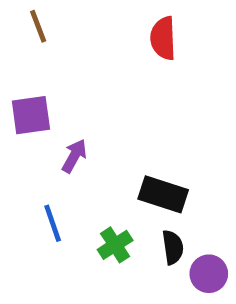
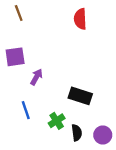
black semicircle: (173, 247) -> (77, 133), moved

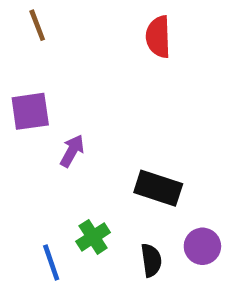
blue line: (26, 110) -> (51, 263), moved
green cross: (57, 121) -> (93, 237), moved
purple circle: (103, 135) -> (202, 246), moved

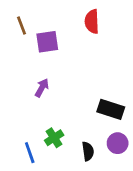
brown line: (37, 25) -> (22, 26), moved
purple square: (30, 111) -> (47, 42), moved
black rectangle: (158, 188) -> (111, 109), moved

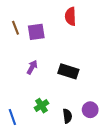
brown line: (22, 26) -> (16, 28), moved
black rectangle: (111, 109) -> (68, 71), moved
blue line: (30, 153) -> (12, 117), moved

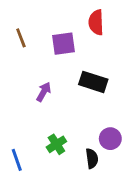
purple square: (36, 32) -> (64, 44), moved
black rectangle: (68, 71) -> (93, 82), moved
purple circle: (90, 110) -> (110, 139), moved

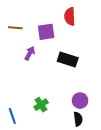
brown line: (21, 38) -> (15, 28), turned -64
purple arrow: (44, 92) -> (30, 53), moved
black semicircle: (92, 158) -> (78, 119), moved

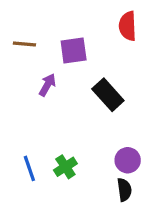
red semicircle: (70, 16) -> (128, 26), moved
black rectangle: (68, 60) -> (108, 95), turned 30
blue line: (12, 116) -> (29, 168), moved

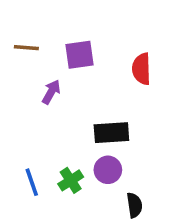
red semicircle: (128, 26) -> (141, 69), moved
black rectangle: (108, 95) -> (111, 133), moved, turned -52
purple circle: (128, 160) -> (108, 170), moved

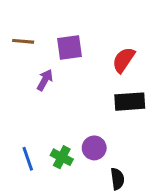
red semicircle: (141, 69) -> (124, 60), turned 36
black rectangle: (111, 133) -> (130, 102), moved
green cross: (71, 180) -> (62, 157), turned -30

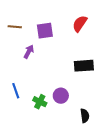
red semicircle: (124, 60) -> (80, 24), moved
blue line: (28, 159) -> (16, 91), moved
black semicircle: (117, 179) -> (85, 116), moved

